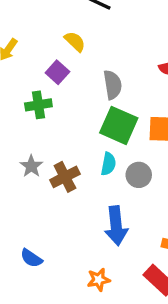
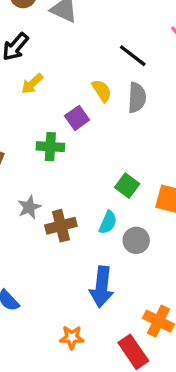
gray semicircle: (113, 85) -> (137, 98), moved
green square: (119, 125) -> (127, 186), size x0.6

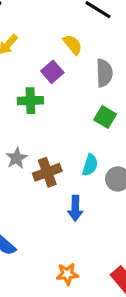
gray semicircle: (137, 98) -> (104, 73), moved
green square: (127, 186) -> (105, 117), moved
blue arrow: (102, 287) -> (75, 208), moved, size x0.7

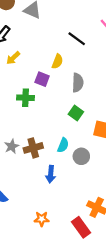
yellow semicircle: (73, 45) -> (57, 61), turned 56
purple square: (52, 72) -> (42, 79), turned -32
gray star: (17, 158) -> (12, 146), moved

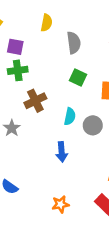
purple square: (42, 79) -> (15, 47), moved
brown cross: (33, 148) -> (35, 101), moved

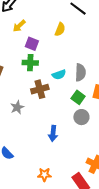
gray semicircle: (74, 43) -> (80, 72), moved
green square: (78, 77) -> (78, 97), moved
cyan semicircle: (70, 117) -> (59, 75), moved, turned 48

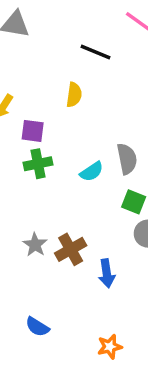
brown cross: (40, 89) -> (71, 249), moved

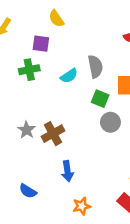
yellow semicircle: (74, 95) -> (56, 19), turned 138
purple square: (33, 131) -> (41, 44), moved
blue arrow: (107, 273) -> (67, 171), moved

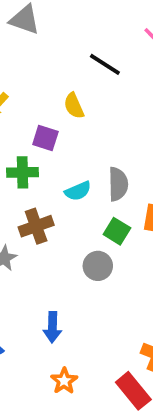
gray circle: (110, 122) -> (98, 266), moved
brown cross: (53, 134) -> (36, 226), moved
orange star: (82, 206) -> (64, 381), turned -30

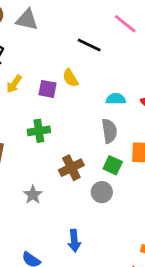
purple square: (45, 138) -> (48, 89), moved
cyan semicircle: (78, 191) -> (116, 99), moved, turned -150
brown cross: (36, 226) -> (71, 168), moved

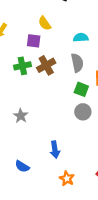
purple square: (48, 89) -> (34, 41), moved
brown cross: (71, 168) -> (46, 65), moved
gray circle: (102, 192) -> (83, 112), moved

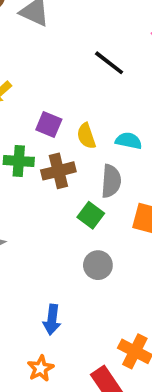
yellow semicircle: (45, 23) -> (86, 136), moved
green square: (81, 89) -> (91, 215), moved
blue arrow: (55, 150) -> (52, 320), moved

